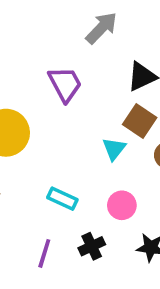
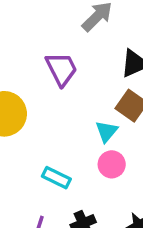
pink circle: (122, 205) -> (112, 164), moved

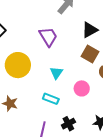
cyan triangle: (106, 131) -> (56, 73), moved

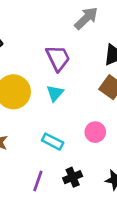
cyan triangle: (56, 73) -> (55, 93), moved

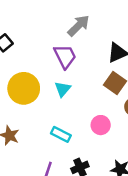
gray arrow: (86, 18) -> (79, 26), moved

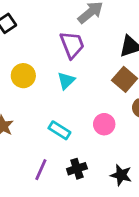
yellow circle: (24, 88) -> (23, 76), size x0.7

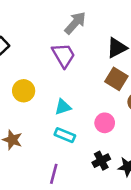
cyan triangle: (66, 81) -> (63, 107), moved, turned 36
black cross: (77, 169) -> (101, 161), moved

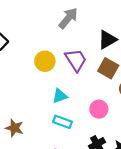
purple trapezoid: (63, 55) -> (76, 60), moved
yellow circle: (24, 91) -> (45, 61), moved

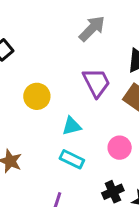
yellow circle: (45, 61) -> (37, 96), moved

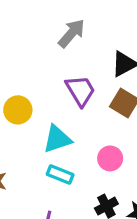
cyan triangle: (72, 126) -> (57, 139), size x1.4

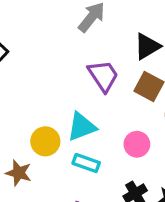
yellow circle: (18, 110) -> (45, 141), moved

